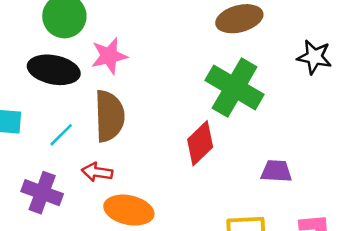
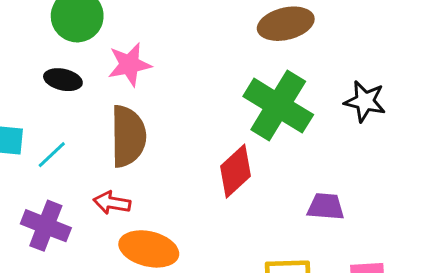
black star: (314, 57) -> (365, 101), moved
black ellipse: (54, 70) -> (63, 80), size x0.6
cyan line: (61, 135) -> (52, 155), moved

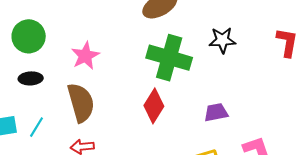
pink star: (129, 65) -> (85, 56), moved

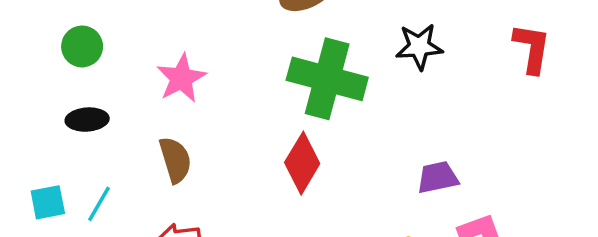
green circle: (29, 36) -> (82, 46), size x0.7
brown semicircle: (81, 103) -> (175, 160), size x0.7
purple trapezoid: (216, 112) -> (438, 177), moved

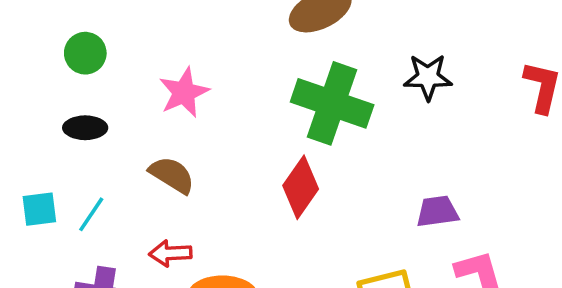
brown semicircle: (175, 160) -> (172, 175), turned -45

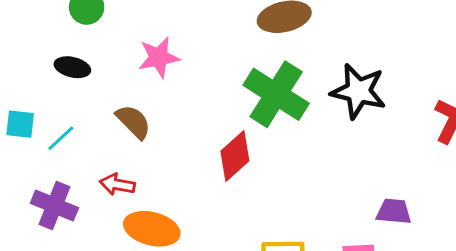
black star: (428, 77) -> (358, 91), size x1.4
purple trapezoid: (437, 211) -> (394, 211), moved

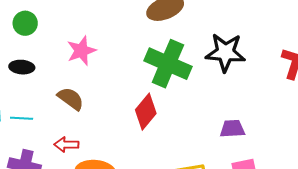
cyan line: (61, 138) -> (22, 118), turned 55
purple trapezoid: (394, 211) -> (232, 129), moved

